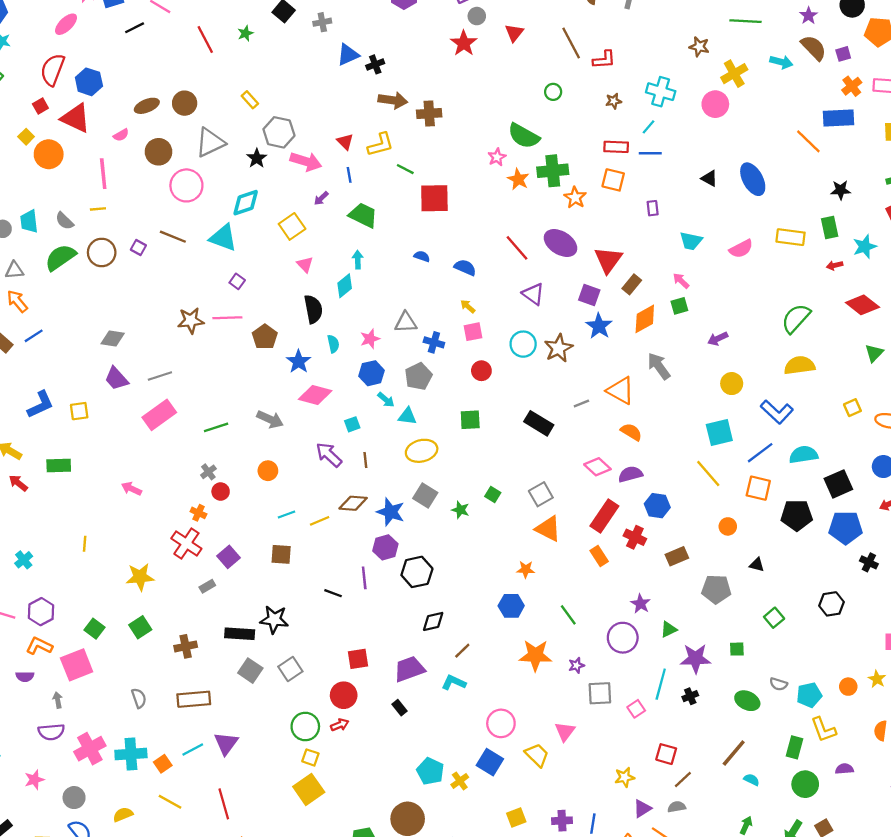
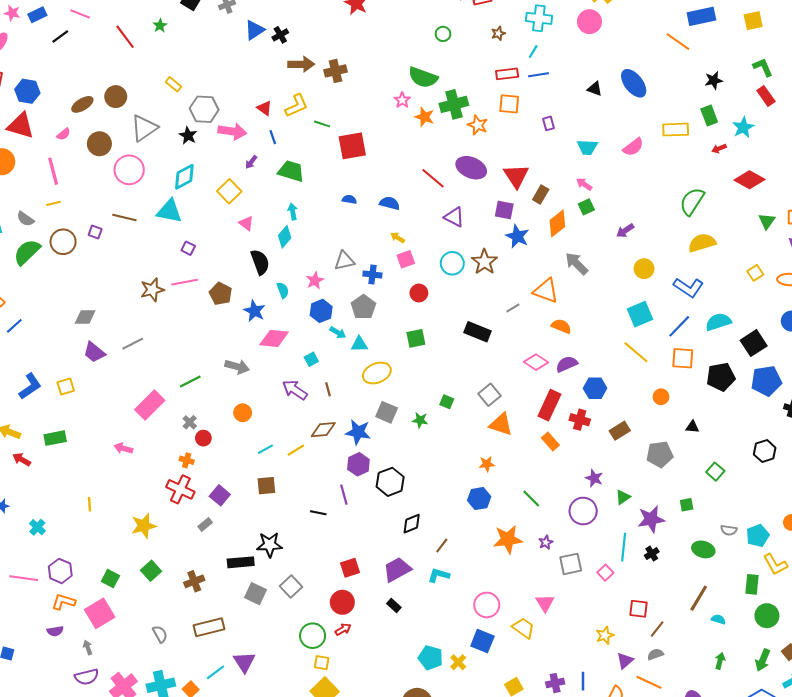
pink rectangle: (159, 415) -> (150, 405), moved

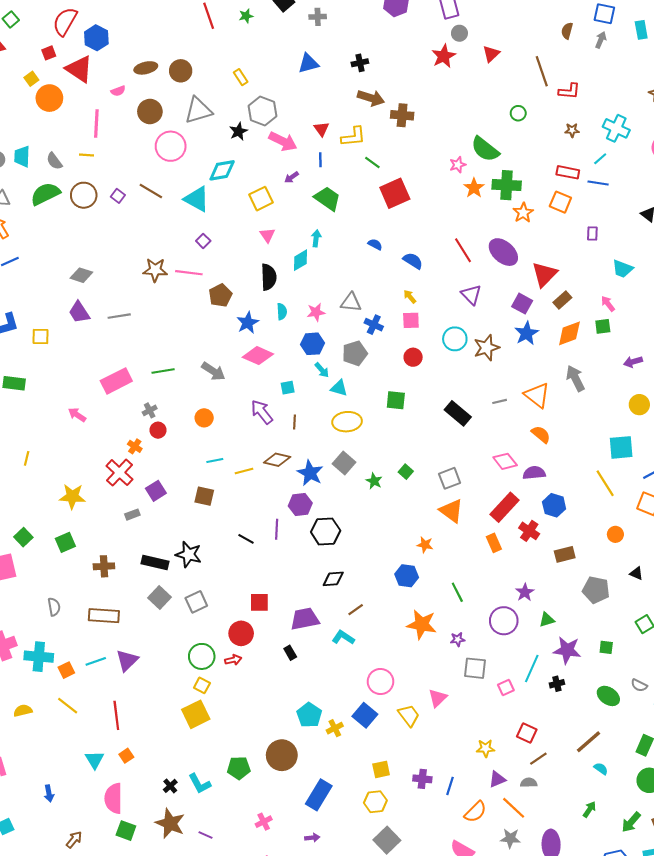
blue triangle: (255, 30) -> (308, 63), moved
red square: (352, 146) -> (395, 193), turned -32

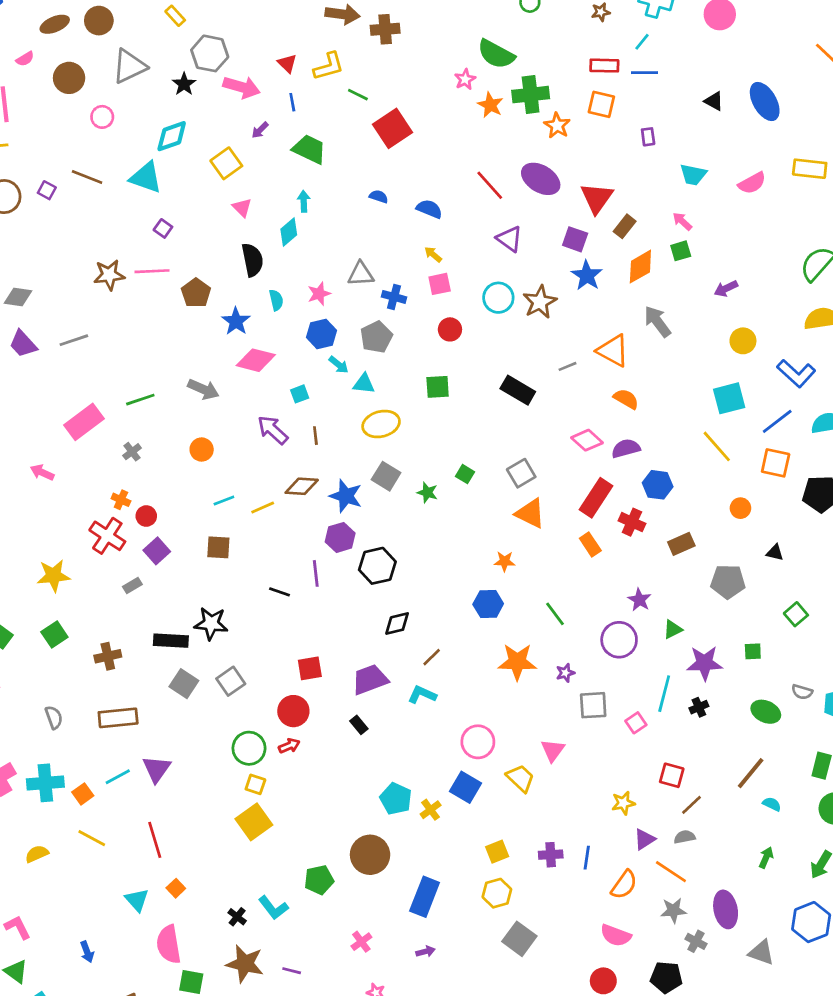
pink circle: (171, 146) -> (102, 117), size x0.6
red circle: (158, 430) -> (146, 516), moved

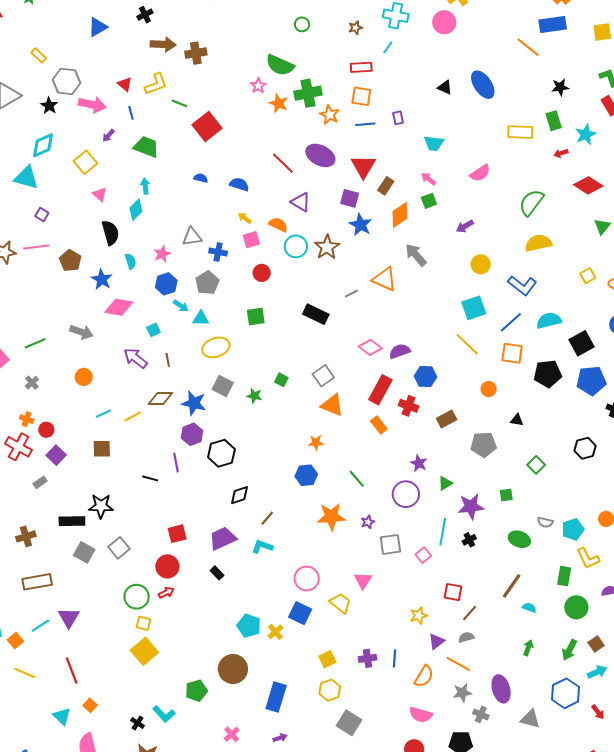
blue line: (644, 73) -> (365, 124), moved
pink semicircle: (752, 183) -> (480, 173), moved
orange semicircle: (626, 399) -> (278, 225), moved

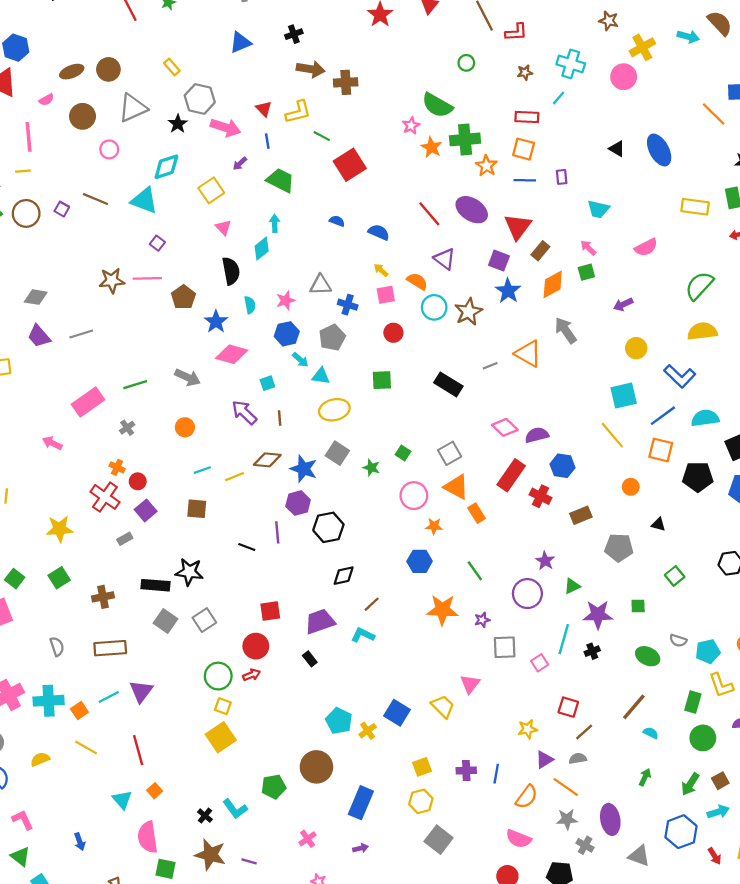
orange rectangle: (379, 425) -> (477, 513), moved
pink circle: (307, 579) -> (414, 496), moved

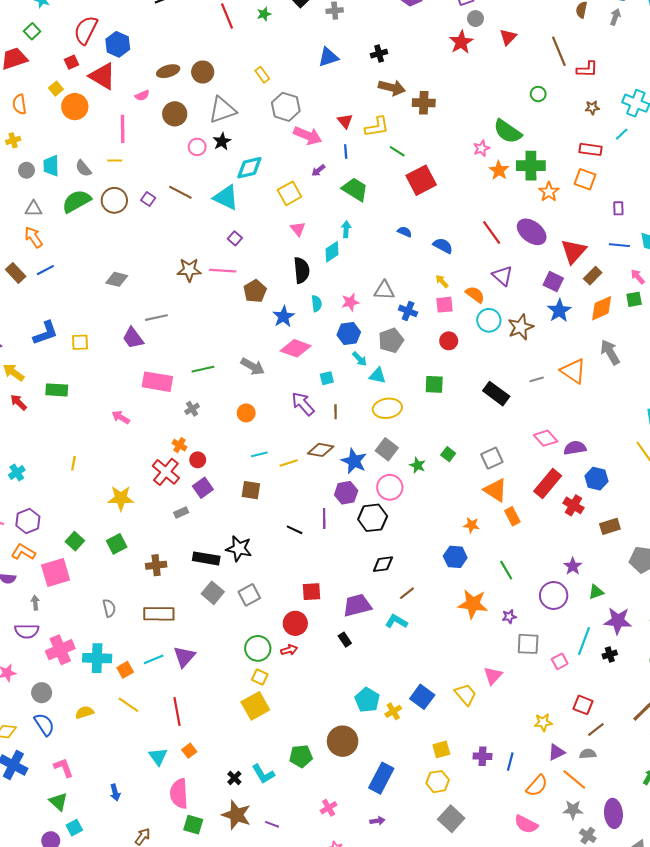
black star: (178, 124) -> (222, 141), moved
blue line: (525, 180) -> (619, 245), moved
purple trapezoid: (39, 336) -> (133, 338), moved
pink rectangle: (88, 402) -> (157, 382), turned 40
pink circle: (414, 496) -> (390, 487), moved

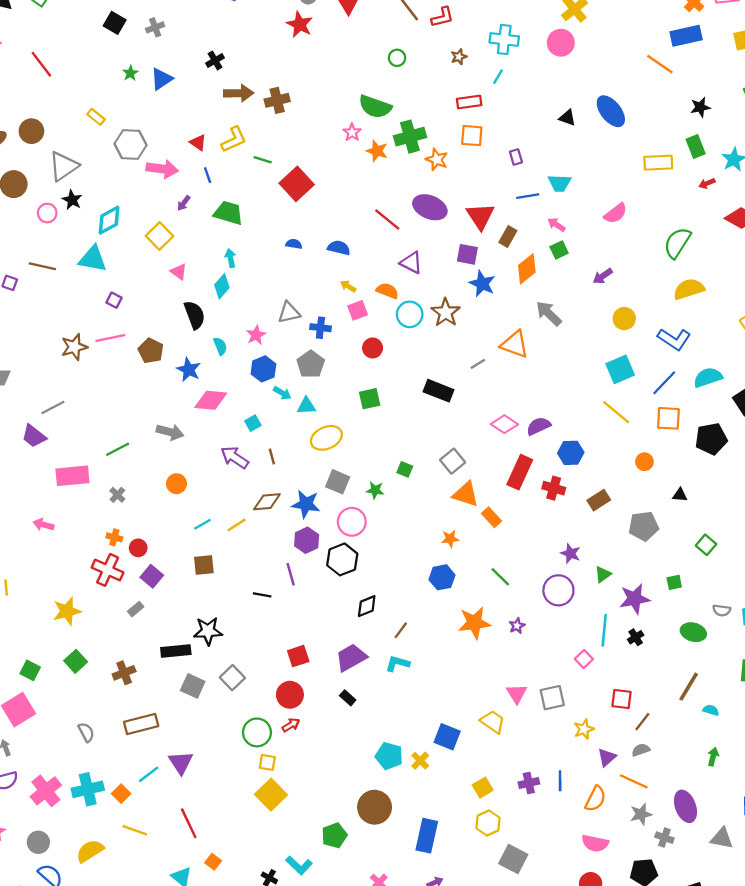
green star: (264, 14) -> (130, 73), moved
gray square: (528, 644) -> (552, 698), moved
yellow semicircle: (84, 712) -> (90, 851), size x1.4

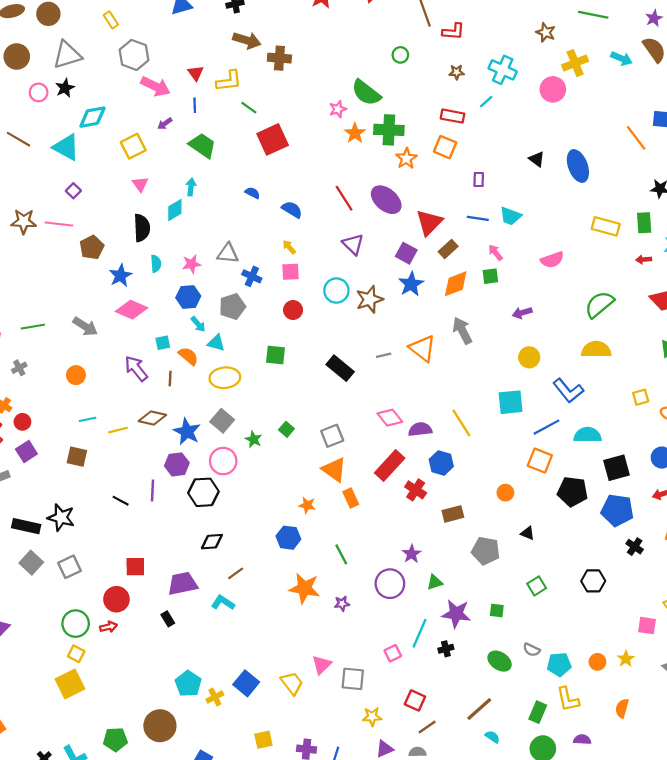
orange semicircle: (387, 291) -> (188, 356), moved
yellow line: (616, 412) -> (461, 423), moved

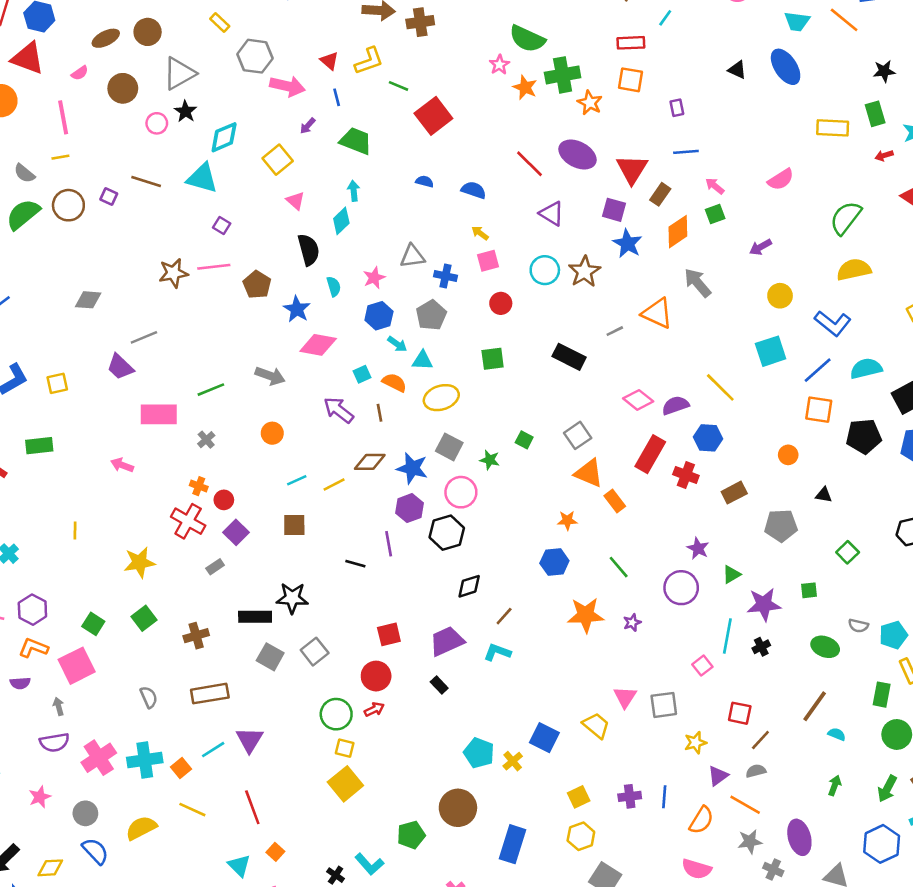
cyan trapezoid: (510, 216) -> (797, 21), moved

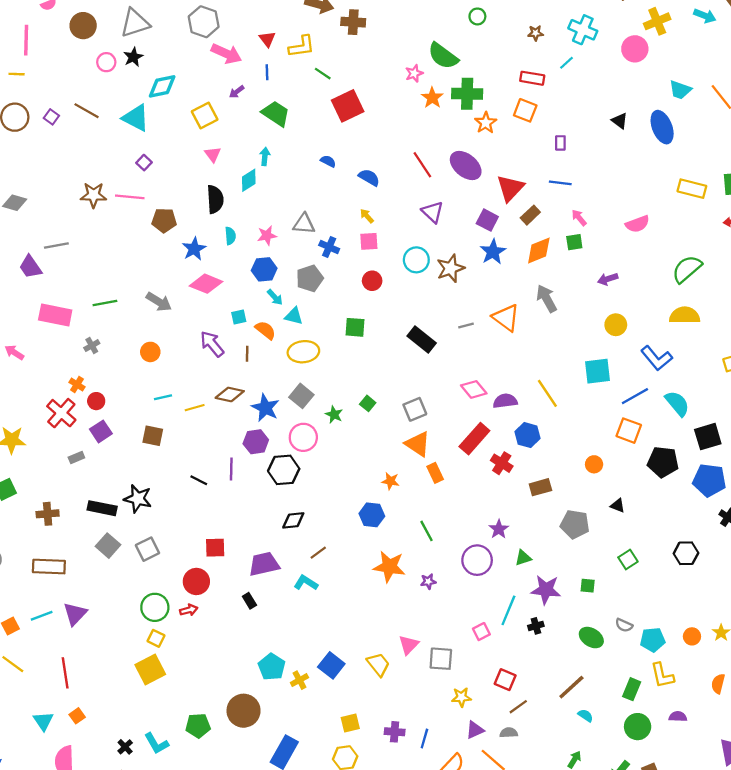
brown pentagon: (257, 285) -> (164, 220), turned 30
cyan semicircle: (866, 369) -> (677, 403), turned 52

